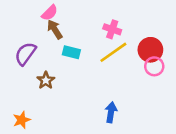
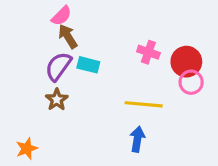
pink cross: (112, 29) -> (148, 52), moved
yellow line: (113, 52) -> (144, 104), moved, turned 40
purple semicircle: (25, 54) -> (58, 66), moved

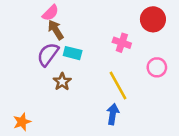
red circle: (186, 62) -> (153, 19), moved
brown star: (57, 100) -> (62, 82), moved
yellow line: (144, 104) -> (118, 85), turned 56

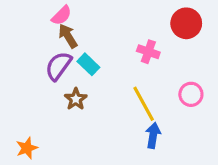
cyan rectangle: (73, 53) -> (88, 64), turned 30
pink circle: (157, 67) -> (191, 94), moved
blue arrow: (113, 114) -> (153, 135), moved

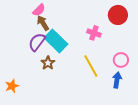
cyan rectangle: (88, 64) -> (56, 41), size x1.6
blue arrow: (153, 135) -> (117, 80), moved
orange star: (27, 148) -> (12, 86), moved

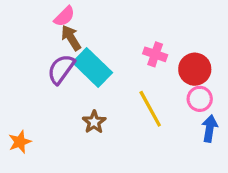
red circle: (118, 15) -> (195, 69), moved
brown star: (48, 63) -> (94, 122), moved
blue arrow: (117, 80) -> (210, 129), moved

